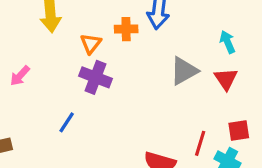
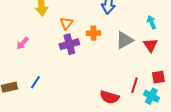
orange cross: (126, 29) -> (93, 33), moved
purple cross: (96, 77) -> (69, 44), turned -36
blue line: (67, 122) -> (35, 82), moved

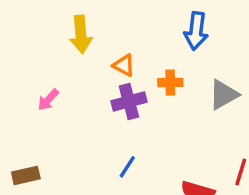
orange triangle: (66, 23) -> (124, 65), turned -40
blue line: (35, 82) -> (127, 167), moved

